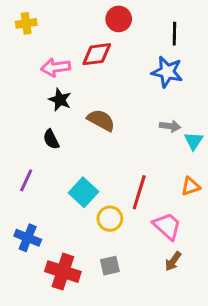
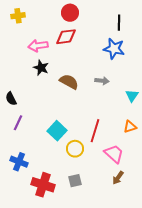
red circle: (119, 19) -> (70, 13), moved
gray arrow: (170, 126) -> (102, 81), moved
black semicircle: (51, 139) -> (11, 99), moved

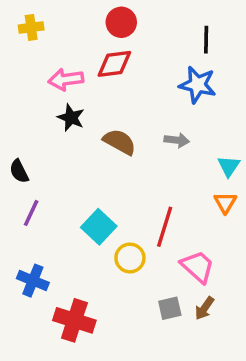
orange triangle: (130, 127) -> (225, 203), moved, turned -40
gray square: (75, 181) -> (170, 308), moved

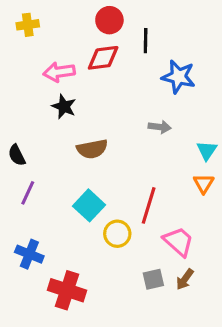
black line: (206, 40) -> (146, 41), moved
brown semicircle: (120, 142) -> (92, 149), moved, turned 140

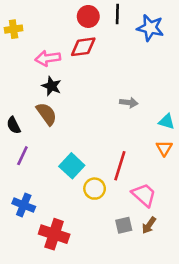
yellow cross: (28, 25) -> (14, 29), moved
black line: (146, 41) -> (117, 14), moved
blue star: (179, 77) -> (150, 28), moved
brown semicircle: (92, 149) -> (46, 114), moved, turned -115
cyan triangle: (207, 150) -> (167, 122), turned -48

